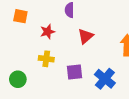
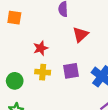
red star: (48, 32) -> (41, 48), moved
yellow cross: (46, 59) -> (43, 72), moved

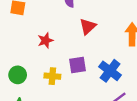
yellow cross: (43, 72) -> (52, 76), moved

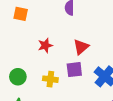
red triangle: (88, 26) -> (81, 47), moved

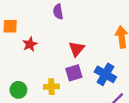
red star: (45, 45) -> (30, 44), moved

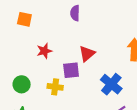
red star: (30, 44) -> (44, 51), moved
purple square: (74, 73) -> (71, 70), moved

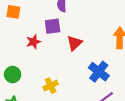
purple square: (71, 70) -> (53, 26), moved
yellow cross: (55, 87) -> (51, 86), moved, turned -32

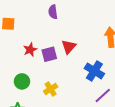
purple square: (53, 26) -> (49, 54), moved
green circle: (13, 75) -> (22, 81), moved

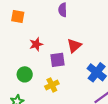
purple square: (49, 54) -> (57, 60), moved

